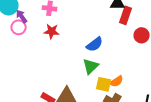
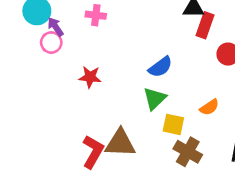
red star: (52, 31) -> (90, 77), moved
orange semicircle: (117, 81) -> (209, 107), moved

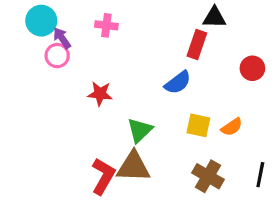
red rectangle: (205, 25) -> (197, 44), moved
green triangle: (155, 99) -> (140, 130), moved
yellow square: (173, 124) -> (198, 125), moved

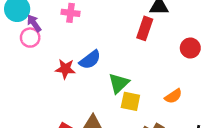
blue semicircle: (178, 83) -> (90, 60), moved
yellow square: (198, 125) -> (130, 101), moved
green triangle: (140, 130) -> (119, 83), moved

